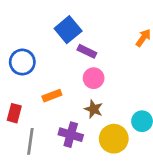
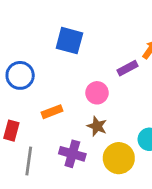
blue square: (68, 30) -> (69, 41), turned -35
purple rectangle: (87, 51) -> (127, 68), moved, turned -54

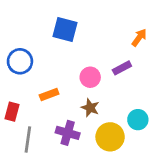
purple rectangle: (127, 68) -> (122, 68), moved

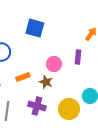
purple rectangle: (122, 68) -> (78, 57), turned -56
brown star: (90, 108) -> (46, 82), moved

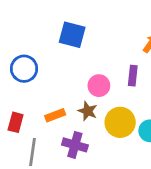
orange rectangle: (23, 77) -> (55, 115), moved
yellow circle: (69, 109) -> (120, 122), moved

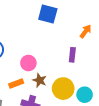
blue square: (72, 35) -> (48, 14), moved
pink circle: (99, 86) -> (28, 63), moved

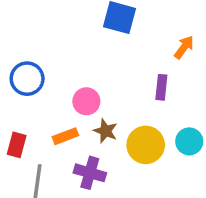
cyan circle: (85, 95) -> (189, 141), moved

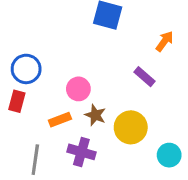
purple rectangle: (161, 87) -> (145, 77), turned -55
cyan circle: (189, 141) -> (169, 155), moved
red rectangle: (17, 145) -> (17, 101), moved

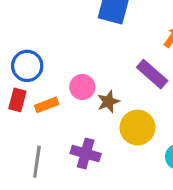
purple rectangle: (145, 77) -> (152, 74), size x1.4
brown star: (95, 115) -> (108, 102), moved, turned 30
orange rectangle: (60, 120) -> (47, 105), moved

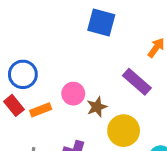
red rectangle: (17, 100) -> (14, 105), turned -54

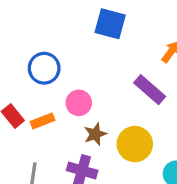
blue circle: (23, 74) -> (44, 68), moved
brown star: (97, 107) -> (95, 134), moved

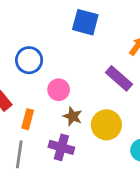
orange rectangle: (42, 121) -> (28, 119), moved, turned -54
brown star: (95, 134) -> (73, 116), turned -30

